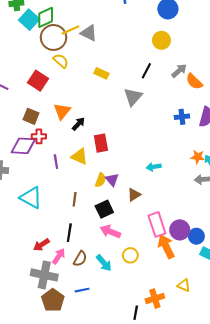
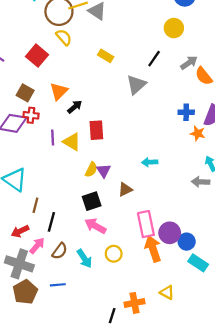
orange star: (198, 157) -> (198, 133), moved
purple line: (56, 162) -> (53, 137), moved
brown line: (75, 199) -> (35, 205), moved

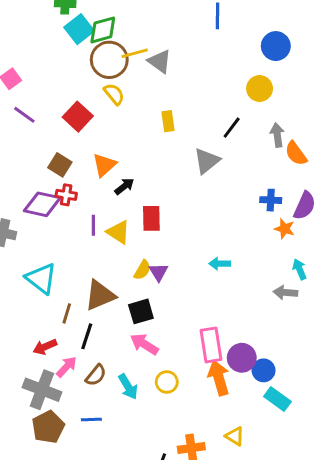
yellow rectangle: (106, 56) -> (168, 121), turned 48
gray arrow: (189, 63) -> (277, 135), turned -66
brown triangle: (125, 189) -> (100, 295), moved, size x1.6

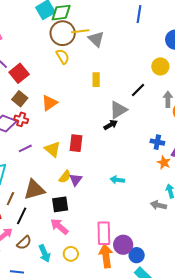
red square: (78, 117) -> (19, 73), moved
black arrow: (124, 186) -> (111, 125), moved
purple line: (93, 225) -> (25, 148), moved, turned 56

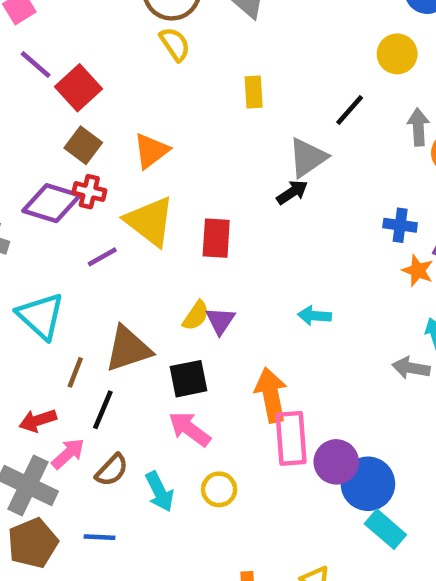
yellow triangle: (53, 149) -> (150, 221), moved, size x1.4
blue circle: (137, 255) -> (368, 484), size x1.5
orange arrow: (106, 256) -> (271, 395), moved

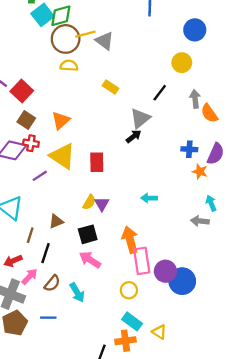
yellow semicircle: (175, 44) -> (69, 66), turned -48
yellow rectangle: (254, 92) -> (111, 87), turned -49
brown triangle: (128, 349) -> (56, 221), size x0.6
yellow circle: (219, 489) -> (129, 290), moved
cyan rectangle: (385, 529) -> (132, 321), moved

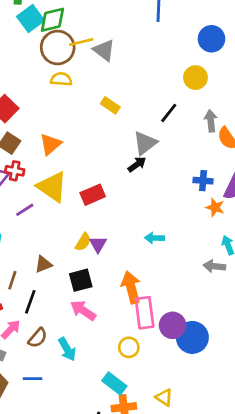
red rectangle: (97, 162) -> (93, 195), turned 66
cyan rectangle: (132, 321) -> (114, 383), moved

